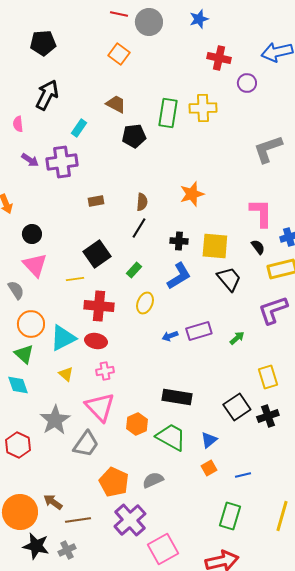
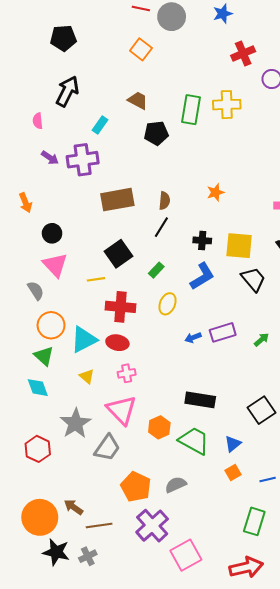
red cross: (219, 58) -> (243, 53), turned -35
orange star: (192, 194) -> (216, 192), size x0.7
brown rectangle: (96, 201) -> (117, 200), size x2.0

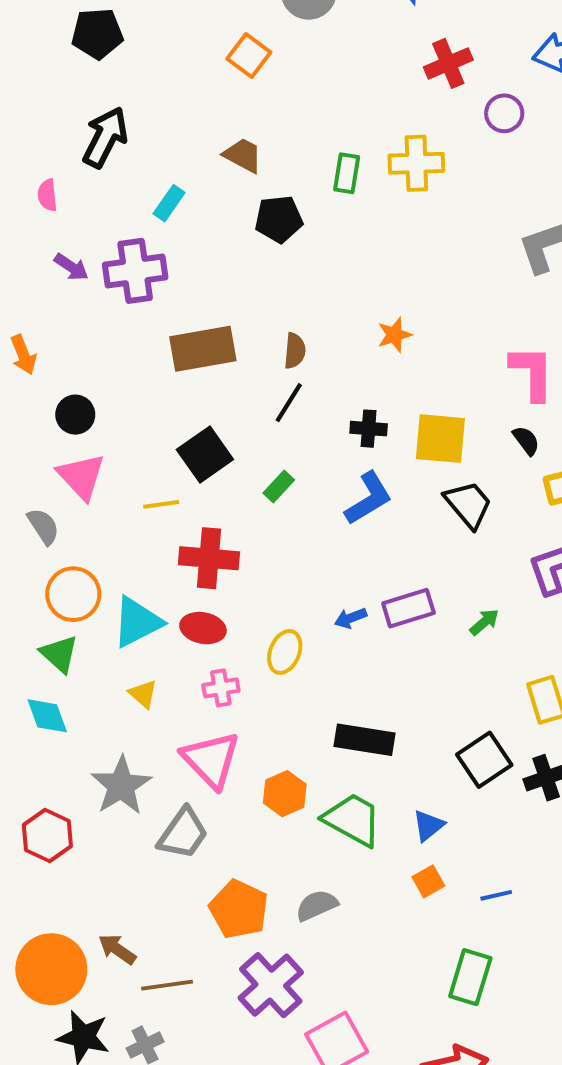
green rectangle: (191, 110) -> (347, 173), size x0.7
yellow ellipse: (167, 304) -> (285, 652), moved

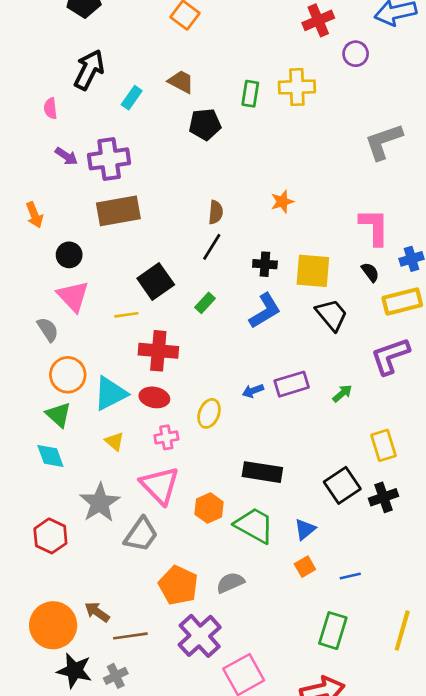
cyan rectangle: (169, 203) -> (132, 98), moved
brown rectangle: (203, 349) -> (118, 211), moved

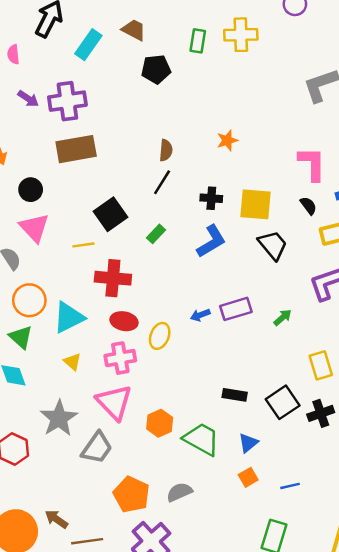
cyan rectangle: (132, 98) -> (88, 45), size x1.4
red ellipse: (154, 397) -> (124, 321), moved
pink cross: (166, 437) -> (120, 358), size x1.4
black rectangle: (262, 472) -> (235, 395), moved, size x0.7

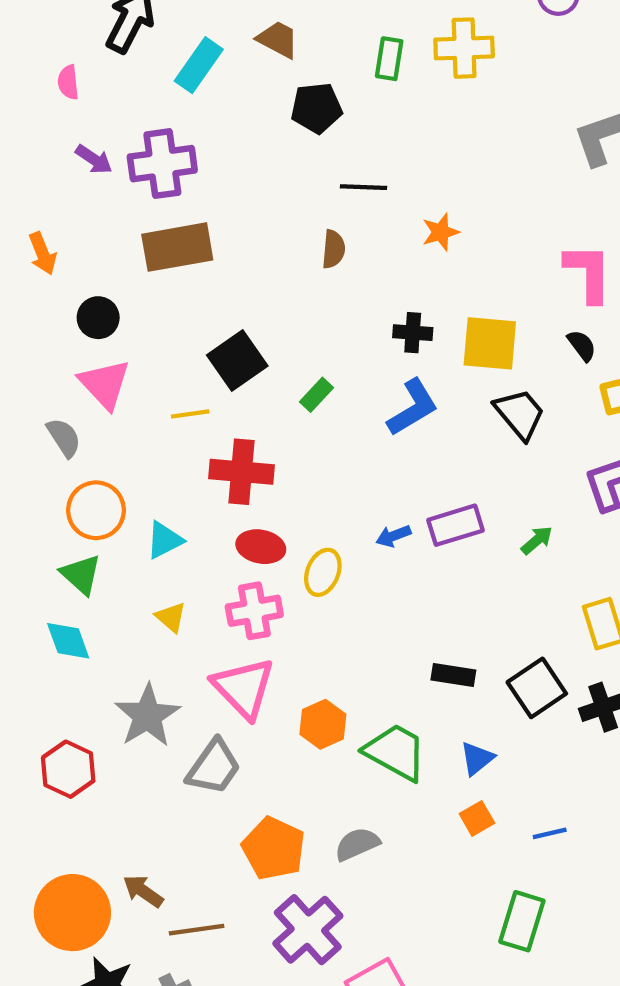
black line: (162, 182) -> (364, 187), moved, turned 60
cyan triangle: (69, 317) -> (164, 540), size x0.7

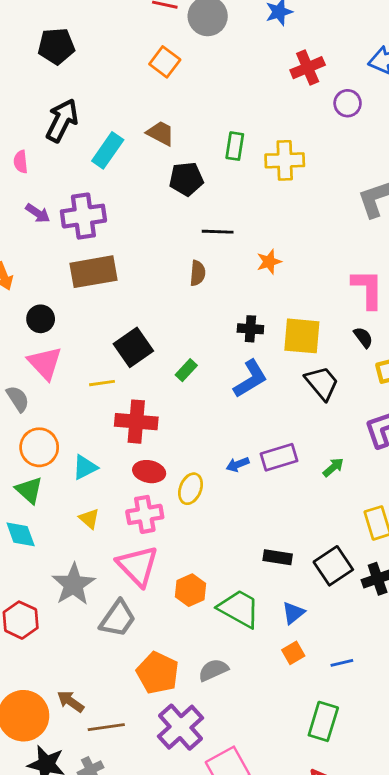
yellow cross: (464, 48) -> (285, 160), moved

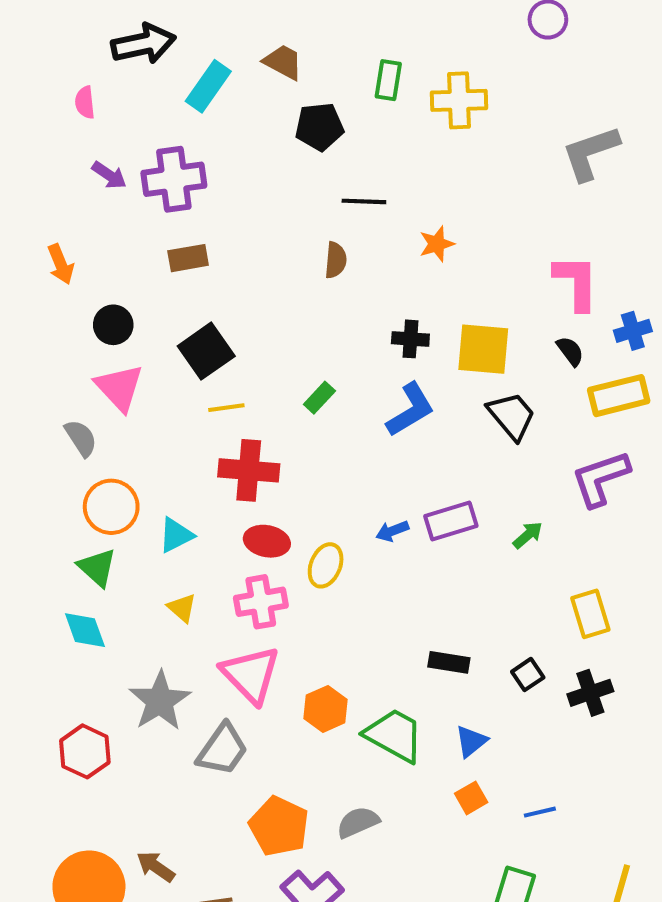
black arrow: (62, 120) -> (144, 44), turned 51
brown rectangle: (93, 272) -> (188, 258), size x0.6
black square: (133, 347) -> (206, 351), moved
yellow line: (102, 383) -> (226, 408), moved
black square: (333, 566) -> (528, 675), size x0.6

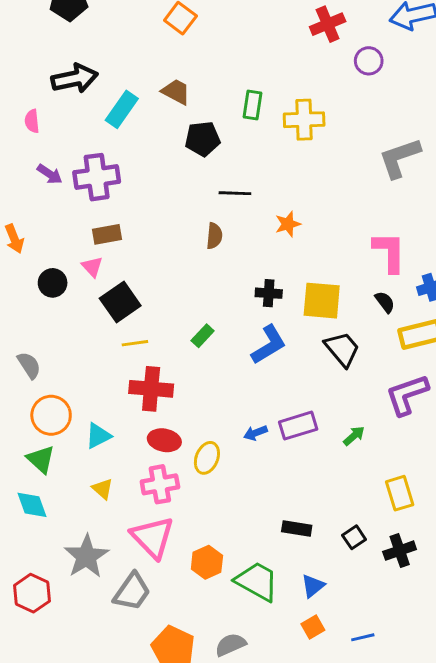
pink triangle: (119, 387) -> (92, 267), moved, size x0.6

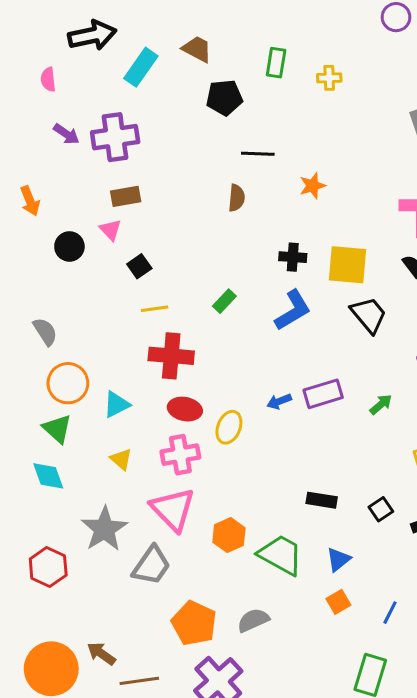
yellow cross: (304, 120) -> (329, 78), size x0.6
black square: (120, 302) -> (139, 266), size x0.6
blue line: (363, 637) -> (390, 613), turned -50

